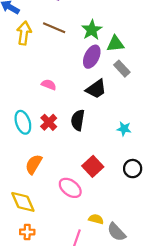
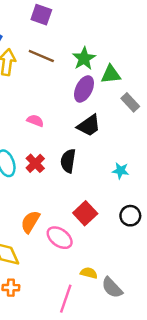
gray rectangle: (122, 69) -> (130, 102), moved
orange semicircle: (34, 164) -> (30, 222), moved

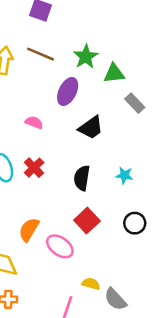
purple ellipse: (84, 89) -> (68, 91), moved
black semicircle: (68, 161) -> (82, 178), moved

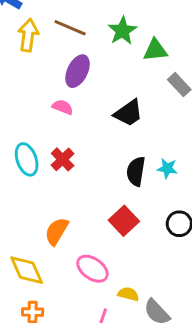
purple ellipse: (68, 91) -> (78, 71), moved
black semicircle: (82, 178) -> (136, 171), moved
pink ellipse: (60, 246) -> (92, 269), moved

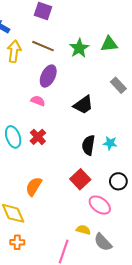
green triangle: (155, 50) -> (109, 44), moved
pink ellipse: (92, 269) -> (100, 205), moved

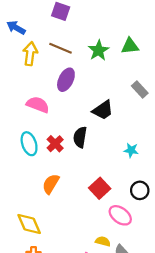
pink semicircle: (38, 101) -> (38, 105), moved, size x1.5
black semicircle: (88, 145) -> (80, 137), moved
orange semicircle: (34, 186) -> (51, 184), moved

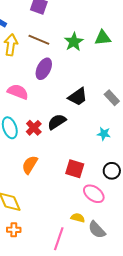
gray rectangle: (140, 89) -> (112, 98), moved
black semicircle: (80, 137) -> (57, 122), turned 48
red square: (100, 188) -> (75, 169), turned -30

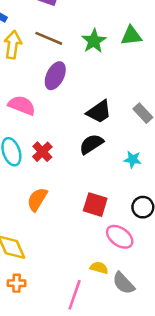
black semicircle: (57, 122) -> (91, 144), moved

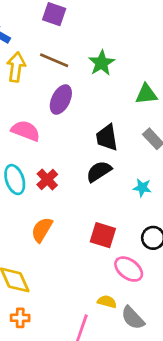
green triangle: (131, 36) -> (146, 94), moved
black trapezoid: (99, 112) -> (107, 137), turned 116

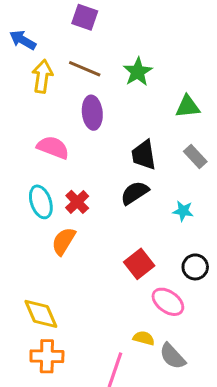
purple ellipse: (61, 100) -> (92, 113), turned -32
orange semicircle: (42, 230) -> (64, 241), moved
red square: (103, 235) -> (139, 264), turned 35
orange cross: (20, 318) -> (47, 356), size x1.5

